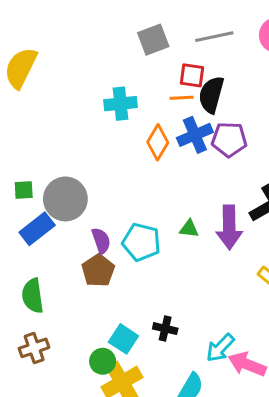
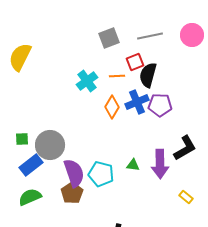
red square: (192, 75) -> (135, 62), turned -30
orange line: (182, 98) -> (117, 76), moved
cyan cross: (120, 104) -> (87, 81), turned -30
purple semicircle: (101, 241) -> (74, 173), size x1.6
green semicircle: (33, 296) -> (30, 197), moved, turned 75

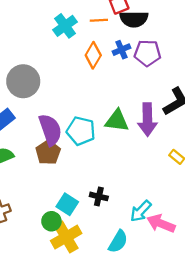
black semicircle: (148, 75) -> (134, 19), turned -105
blue cross: (137, 102) -> (121, 50), size x0.7
gray circle: (50, 145) -> (23, 81), moved
green triangle: (133, 165) -> (117, 121), size x1.6

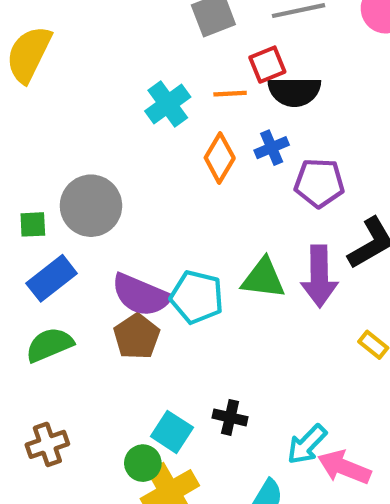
purple pentagon: (147, 53) -> (319, 183), moved
purple semicircle: (50, 130) -> (141, 295), turned 132

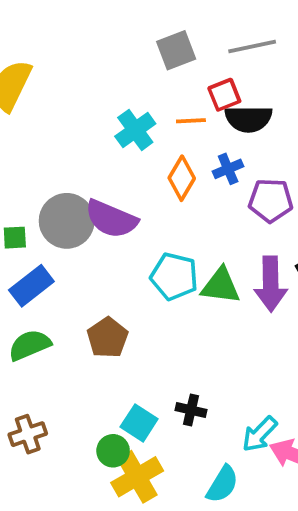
purple semicircle: (141, 295) -> (111, 219), moved
cyan pentagon: (197, 297) -> (174, 276), moved

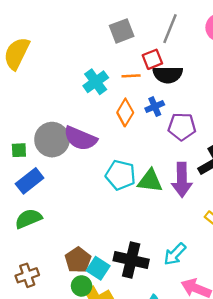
gray line: (252, 47) -> (170, 29), turned -56
brown pentagon: (107, 338) -> (78, 260), moved
black cross: (191, 410) -> (131, 260), size x1.8
cyan arrow: (260, 434) -> (175, 254), moved

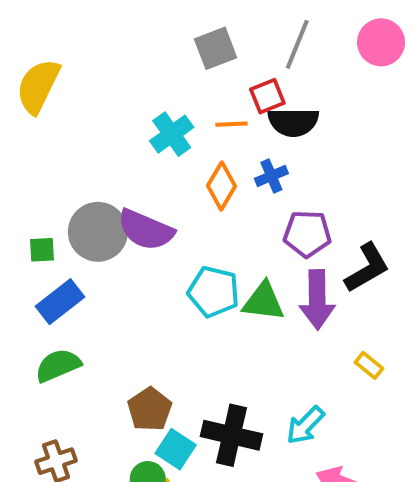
purple pentagon: (182, 127) -> (307, 234), moved
brown pentagon: (78, 260) -> (150, 409), moved

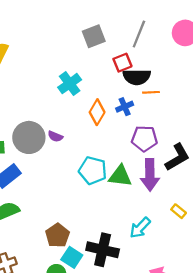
orange line: (231, 124) -> (151, 92), moved
purple semicircle: (146, 230) -> (55, 136), size x0.5
cyan arrow: (305, 425) -> (140, 228), moved

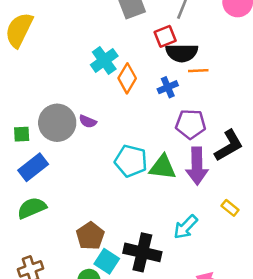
orange diamond: (97, 112) -> (127, 78), moved

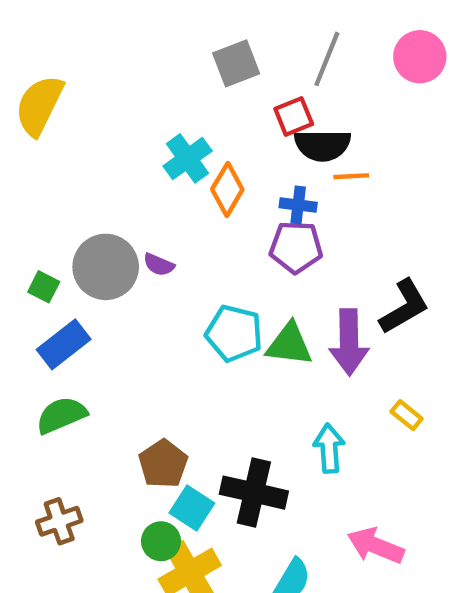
blue cross: (168, 87) -> (298, 205), turned 30
purple pentagon: (191, 124) -> (296, 247), moved
green square: (22, 134) -> (44, 287), turned 30
cyan arrow: (186, 227) -> (329, 448), turned 132

